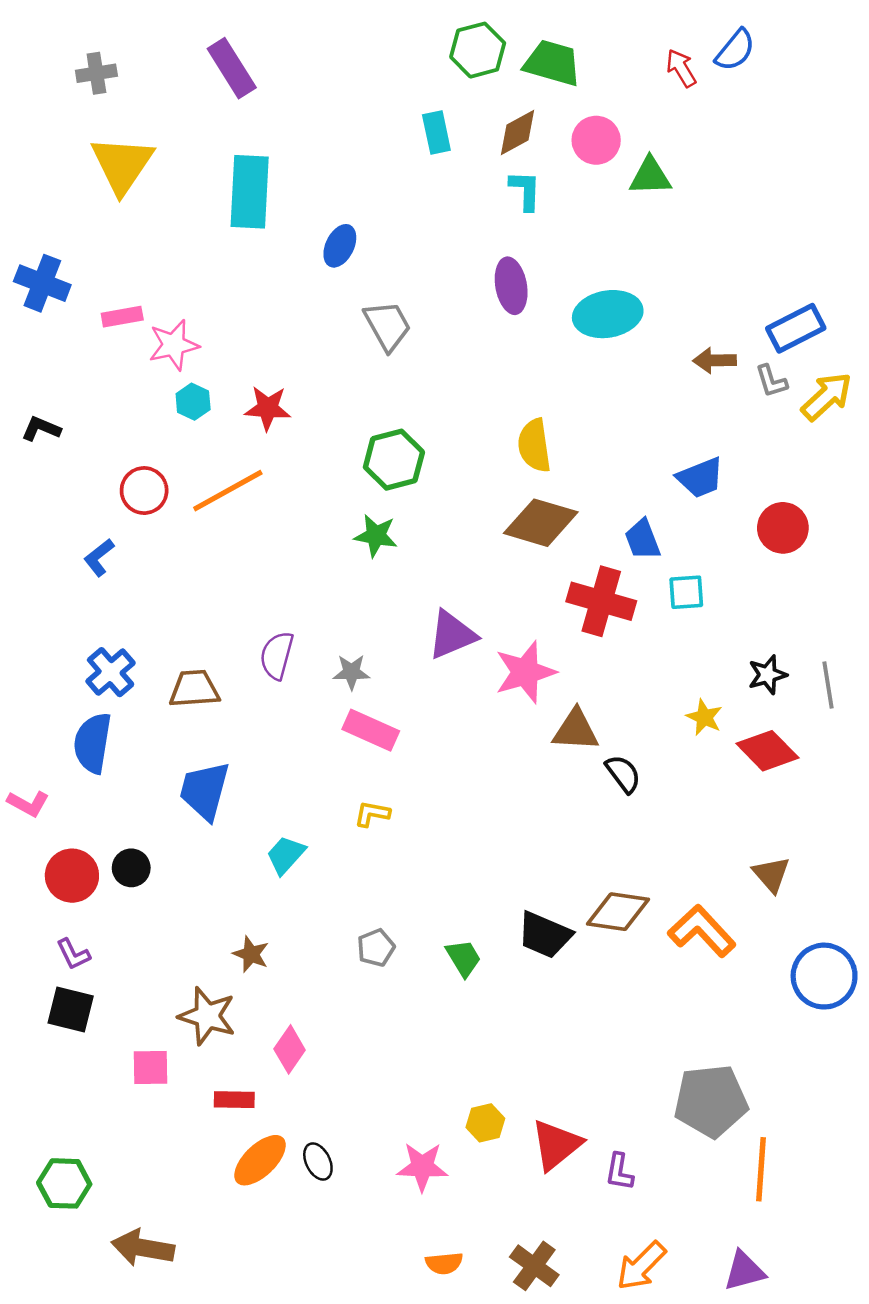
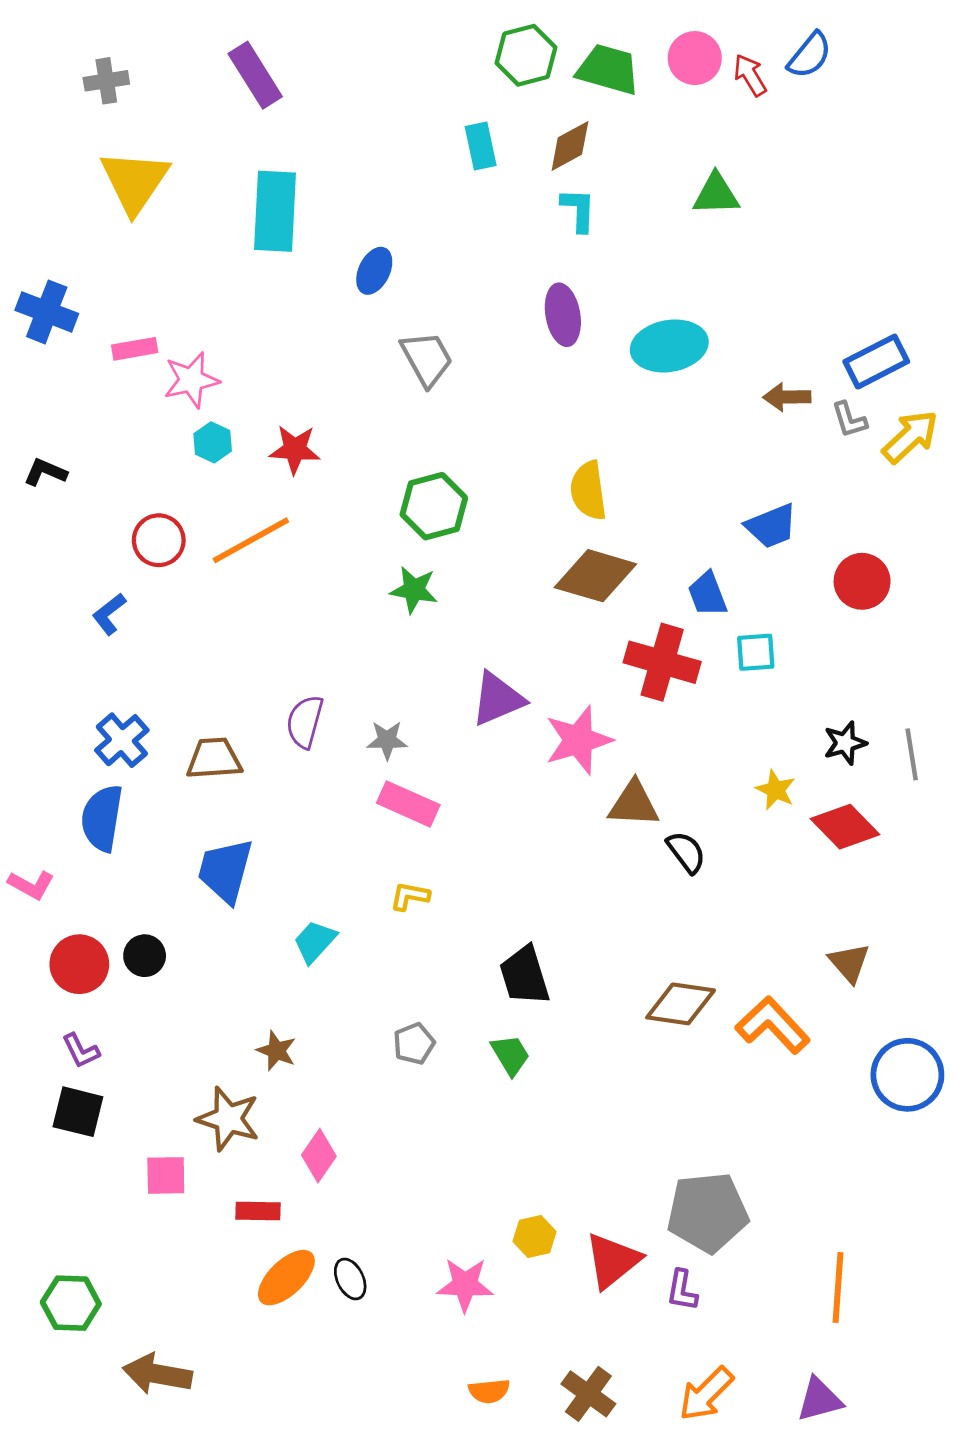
pink circle: (596, 140) -> (695, 58), moved
black trapezoid: (545, 935) -> (525, 976), moved, turned 50
gray pentagon: (711, 1101) -> (708, 1212), moved

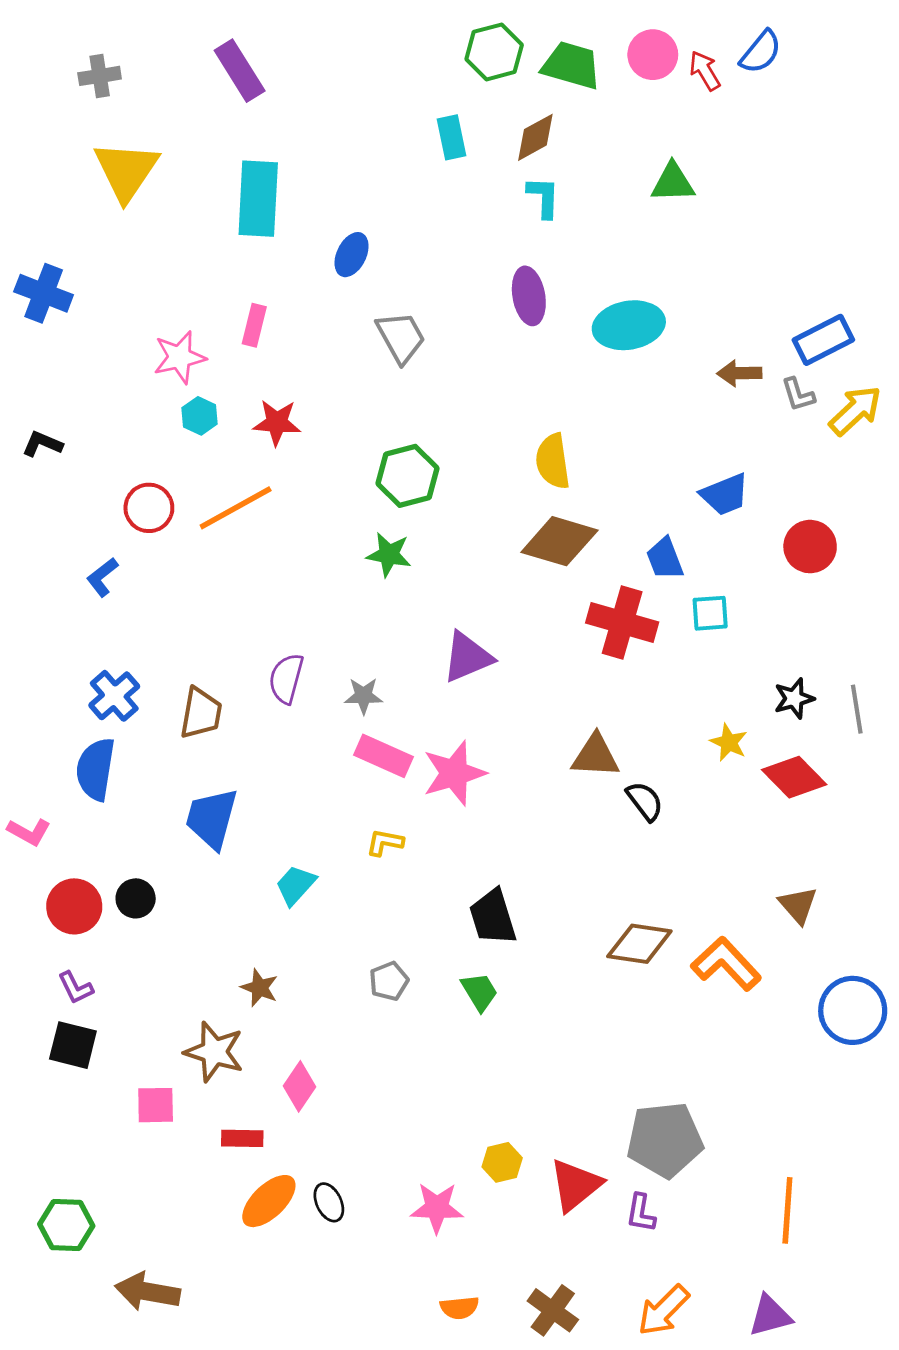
pink rectangle: (135, 349) -> (254, 325), moved, turned -66
pink star: (578, 740) -> (454, 773), moved
brown trapezoid: (214, 759) -> (201, 713), turned 104

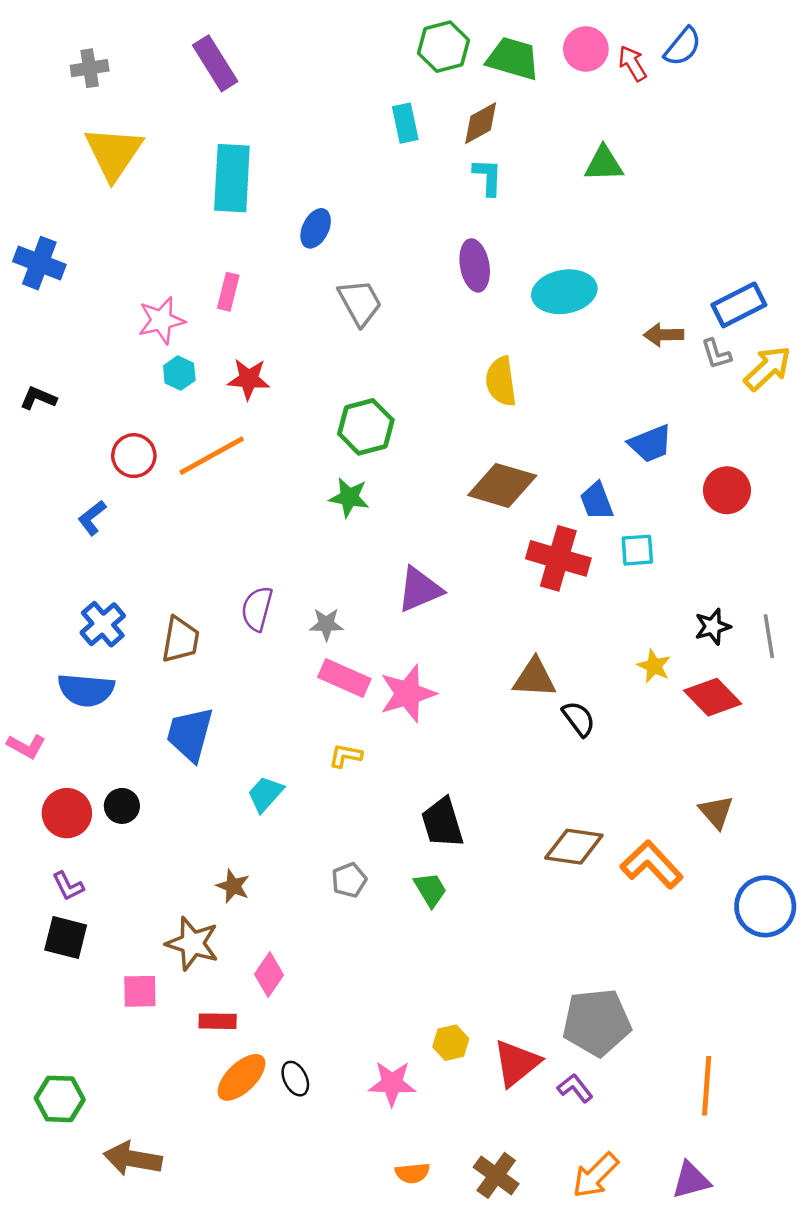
yellow semicircle: (553, 461) -> (501, 381), moved
blue semicircle: (96, 769) -> (86, 690), turned -94
purple L-shape: (641, 1213) -> (575, 1088), turned 132

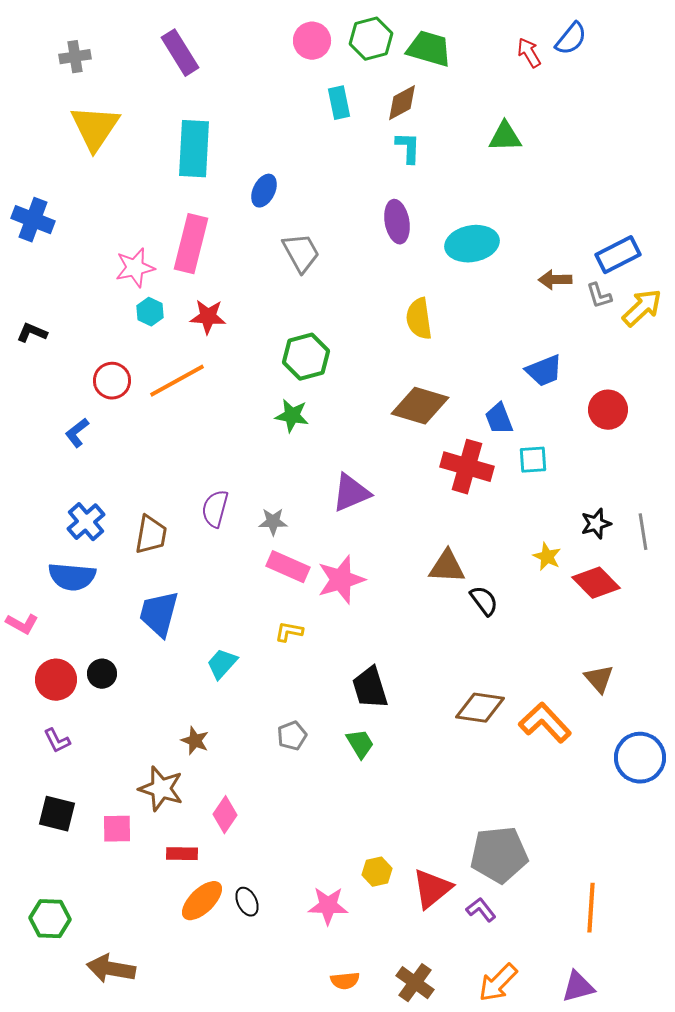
pink circle: (586, 49) -> (312, 41), moved
pink rectangle: (228, 292) -> (191, 244), size x1.8
black square: (66, 937) -> (57, 814), moved

